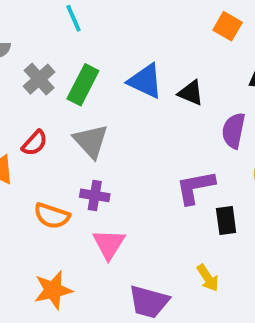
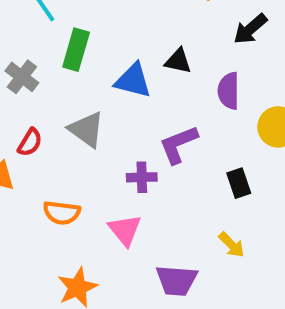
blue triangle: (145, 81) -> (133, 81), moved
green rectangle: (83, 85) -> (76, 50), moved
purple L-shape: (195, 187) -> (178, 144), moved
purple cross: (95, 195) -> (142, 177), moved

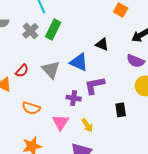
gray cross: (22, 77) -> (30, 31), moved
blue triangle: (133, 81) -> (79, 62), moved
purple semicircle: (229, 91) -> (135, 61), moved, turned -78
yellow arrow: (232, 245) -> (87, 125), moved

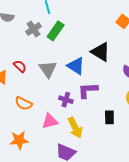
black triangle: (102, 44) -> (101, 52), size x1.5
red semicircle: (22, 71) -> (20, 66), turned -96
pink triangle: (60, 122) -> (50, 121), turned 36
yellow arrow: (87, 125) -> (75, 128), size x1.5

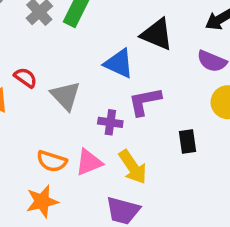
gray triangle: (48, 69) -> (66, 96), moved
orange semicircle: (24, 103) -> (52, 161), moved

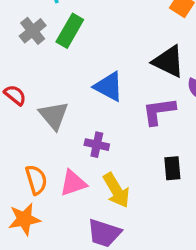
black triangle: (157, 34) -> (168, 61), moved
purple L-shape: (145, 101) -> (159, 111), moved
orange semicircle: (52, 161) -> (36, 180), turned -128

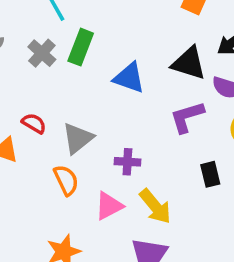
blue triangle: (109, 87) -> (129, 78), moved
gray triangle: (54, 115) -> (78, 138), turned 40
orange semicircle: (36, 180) -> (66, 180), moved

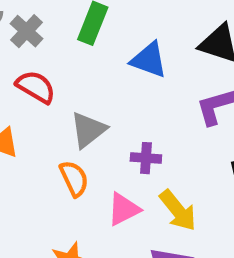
gray cross: (42, 53) -> (27, 31), moved
red semicircle: (34, 123) -> (36, 87), moved, size x1.4

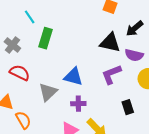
blue triangle: (149, 60) -> (73, 77), moved
orange semicircle: (74, 179) -> (23, 120), moved

